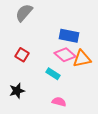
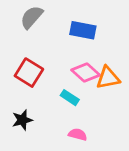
blue rectangle: (69, 36) -> (83, 30), moved
red square: (22, 55) -> (29, 73), size x1.5

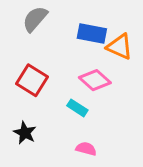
orange triangle: (108, 78) -> (120, 47), moved, turned 35
black star: (22, 120) -> (25, 133), turned -30

